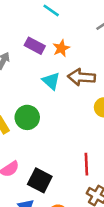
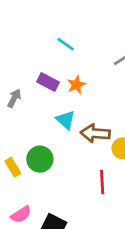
brown arrow: (81, 77) -> (95, 133), moved
red line: (86, 164) -> (102, 182), moved

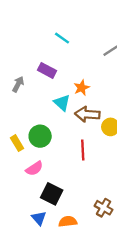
orange star: (76, 85) -> (82, 88), moved
red line: (102, 182) -> (83, 150), moved
pink semicircle: (21, 214) -> (34, 168), moved

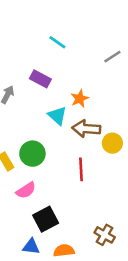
black square: (52, 194) -> (46, 219), turned 35
blue triangle: (39, 218) -> (31, 247), turned -42

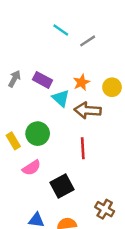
gray line: (112, 57) -> (88, 41), moved
purple rectangle: (40, 79) -> (42, 80), moved
yellow circle: (112, 143) -> (112, 87), moved
black square: (46, 219) -> (62, 186), moved

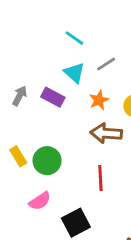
gray line: (88, 41) -> (106, 64), moved
cyan triangle: (61, 98) -> (74, 73), moved
yellow rectangle: (13, 141) -> (18, 156), moved

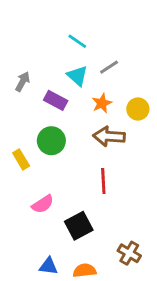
gray arrow: (20, 96) -> (23, 82), moved
green circle: (47, 161) -> (51, 141), moved

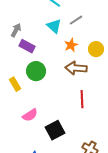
purple rectangle: (56, 100) -> (27, 46), moved
red line: (103, 181) -> (82, 99), moved

